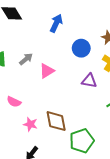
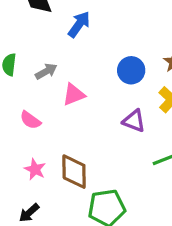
blue arrow: (56, 23) -> (79, 24), moved
pink semicircle: (14, 102) -> (30, 120), moved

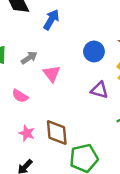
pink triangle: (74, 95) -> (52, 74), turned -42

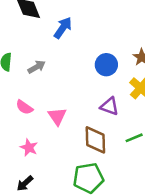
pink triangle: (52, 74) -> (57, 116), moved
brown diamond: (57, 133) -> (95, 140), moved

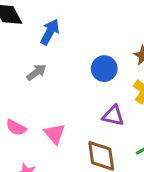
gray arrow: (37, 67) -> (36, 72), moved

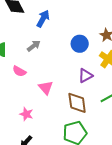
purple triangle: (113, 116) -> (85, 76), turned -42
pink semicircle: (16, 128) -> (19, 71), moved

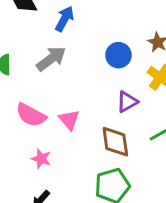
gray arrow: (34, 46) -> (51, 59), size x1.5
pink semicircle: (19, 71) -> (31, 115), moved, size x1.5

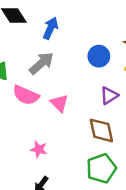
pink semicircle: (31, 115) -> (26, 95), moved
pink triangle: (69, 120) -> (59, 103), moved

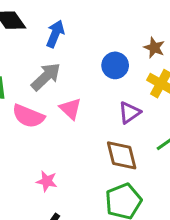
pink triangle: (59, 103) -> (70, 109), moved

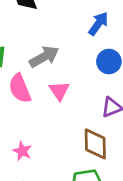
blue arrow: (55, 34) -> (98, 24), moved
pink semicircle: (28, 116) -> (20, 88), turned 32

